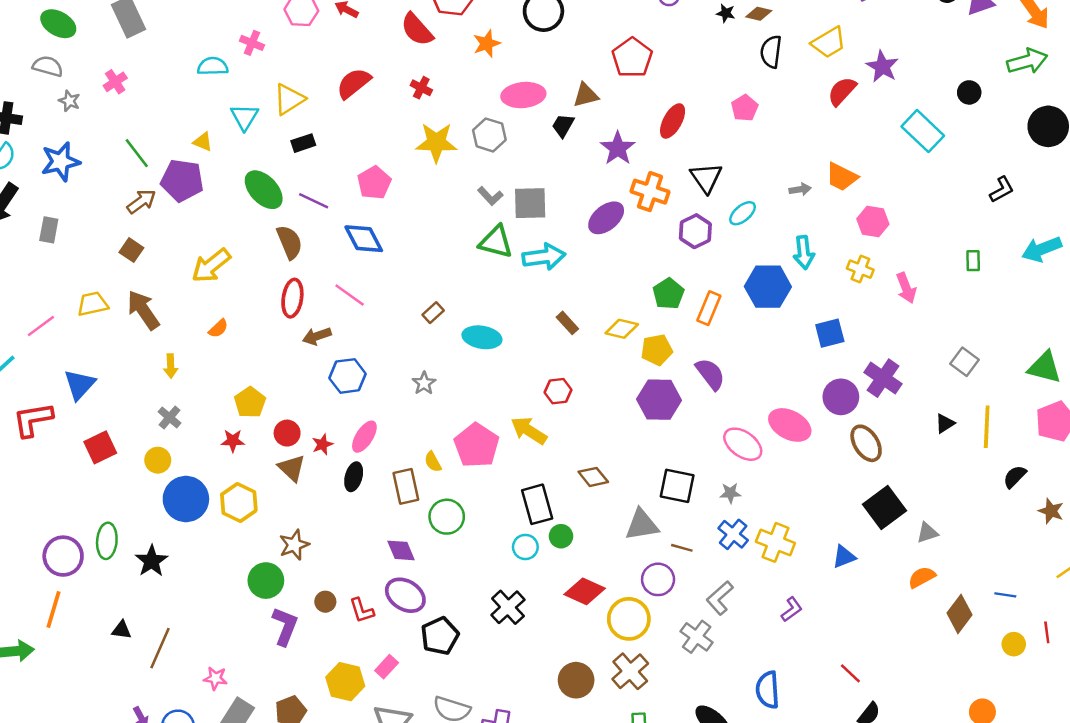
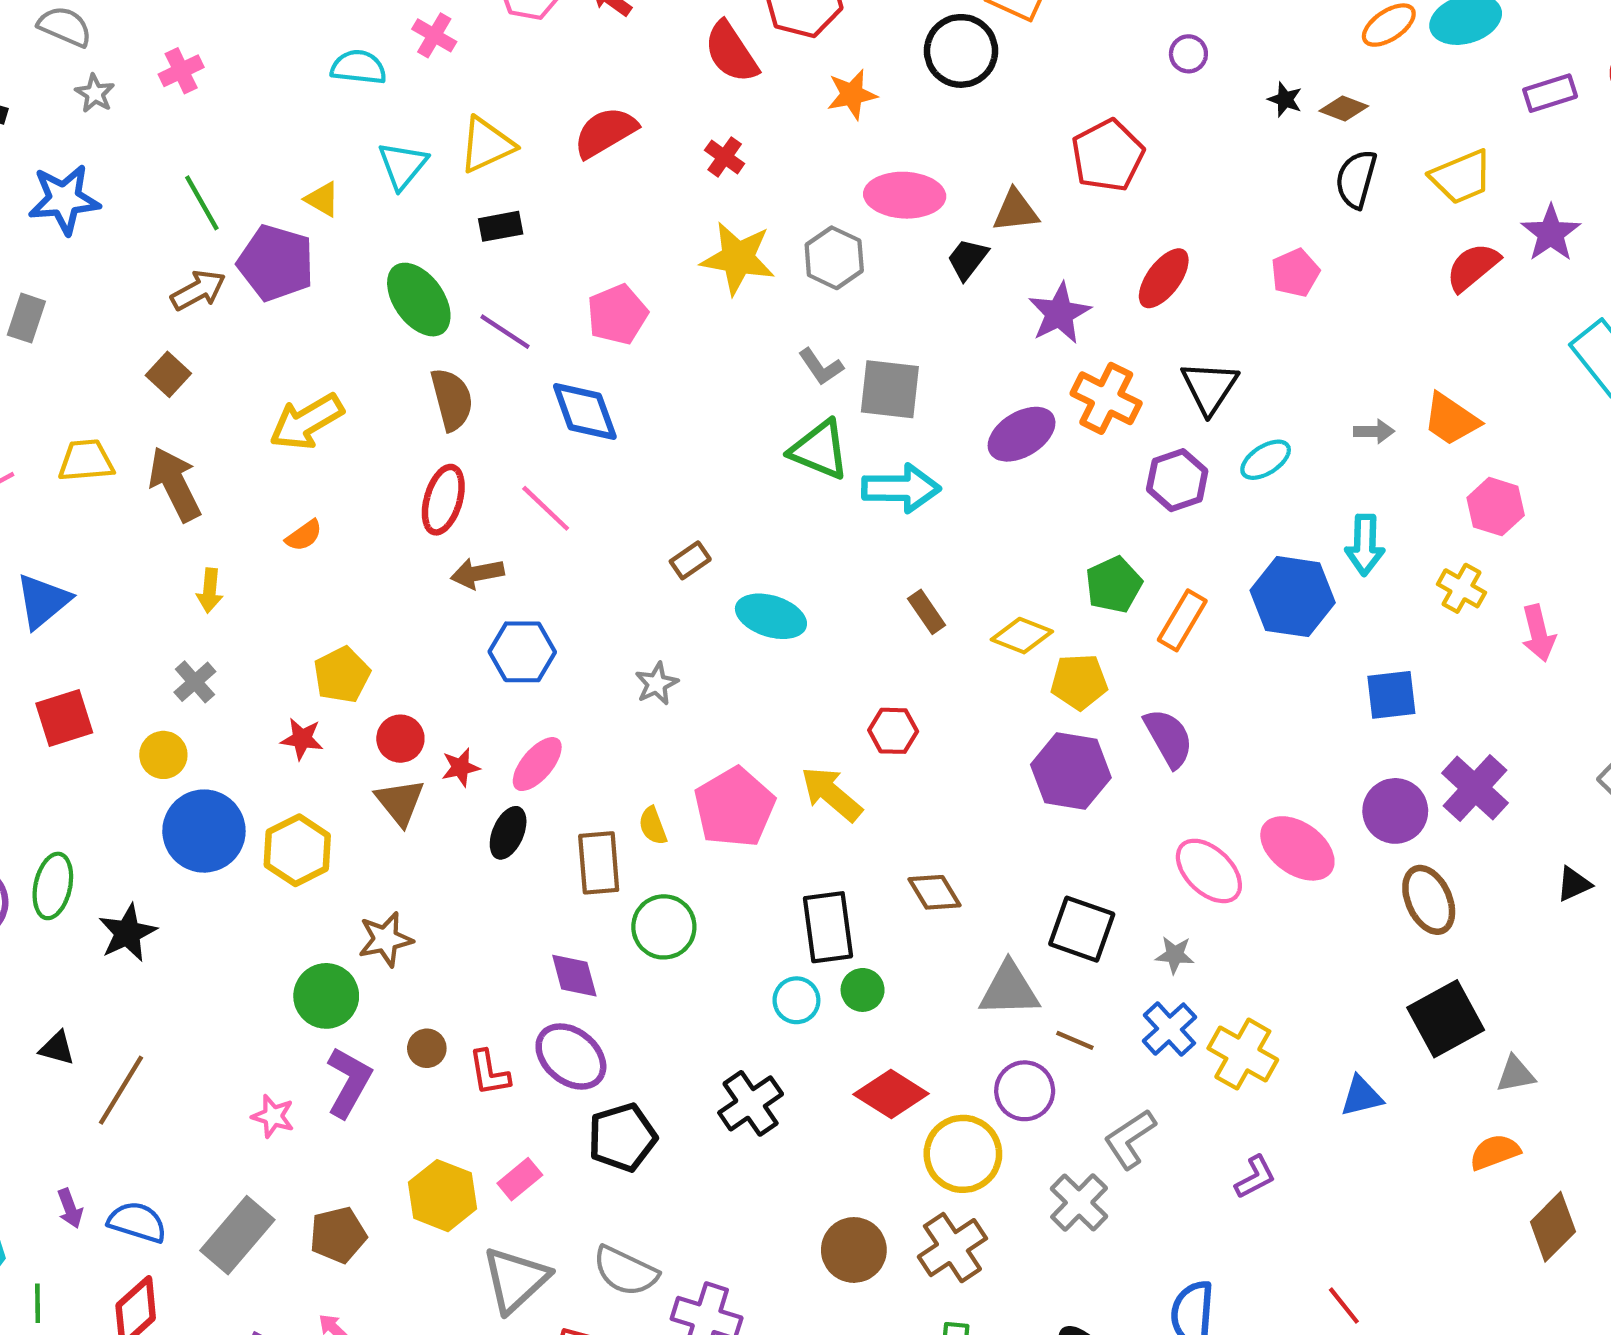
pink star: (215, 678) -> (273, 1116), moved

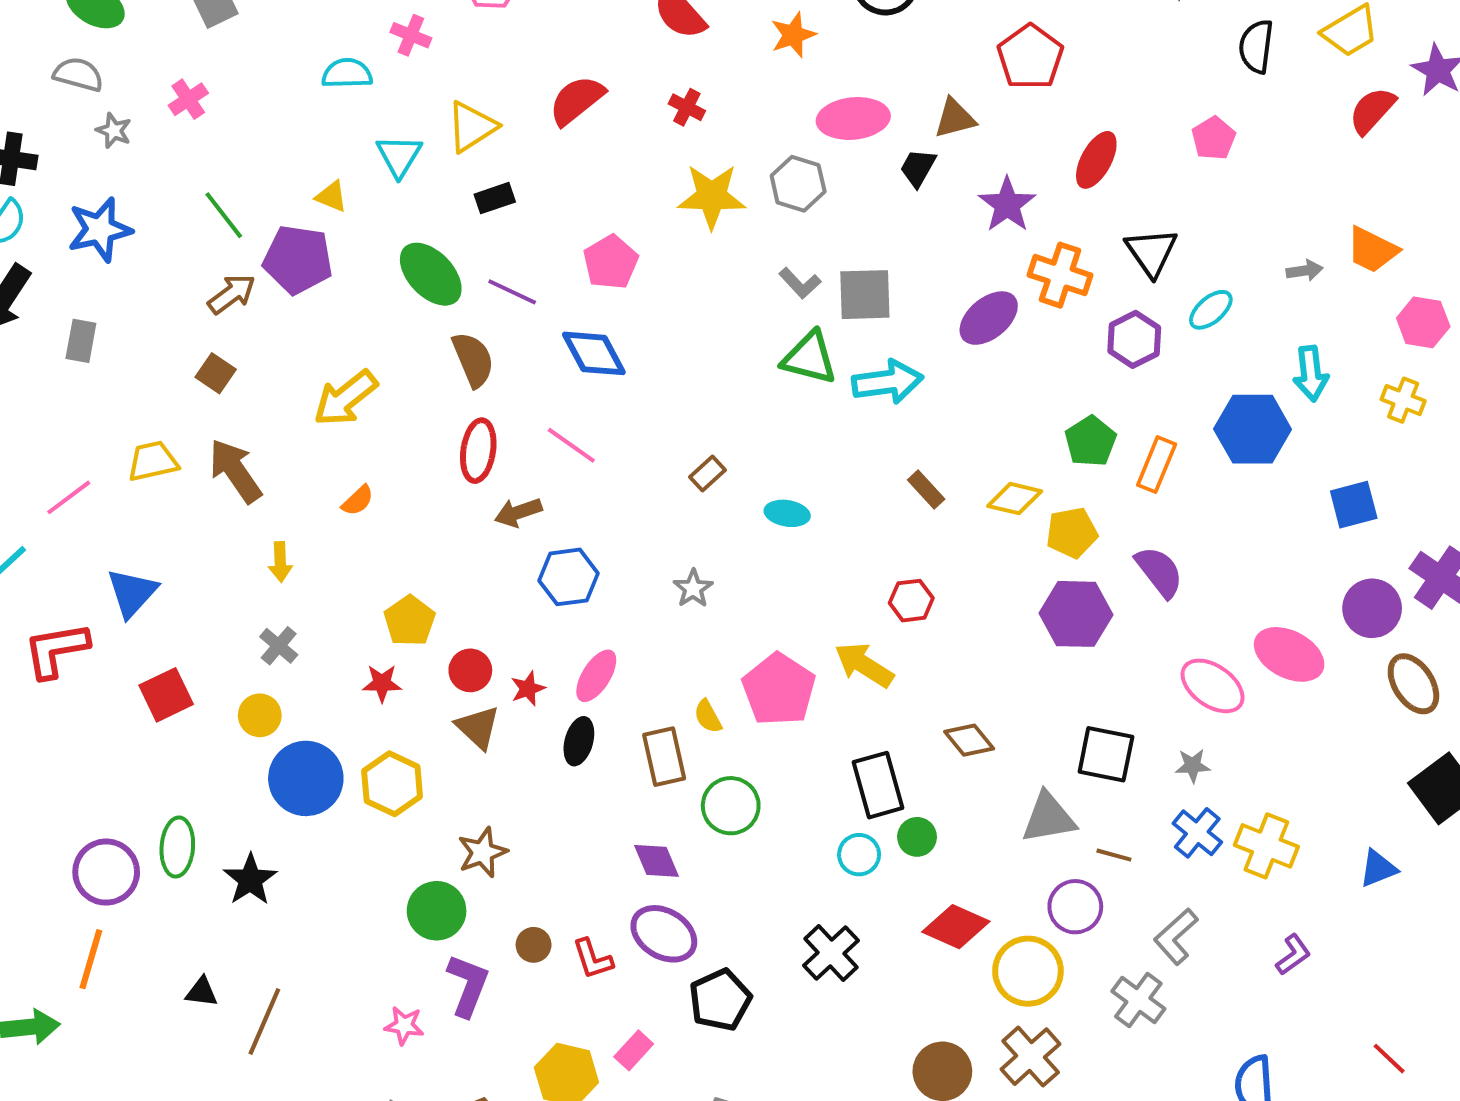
cyan ellipse: (771, 616) -> (787, 513), size x0.7

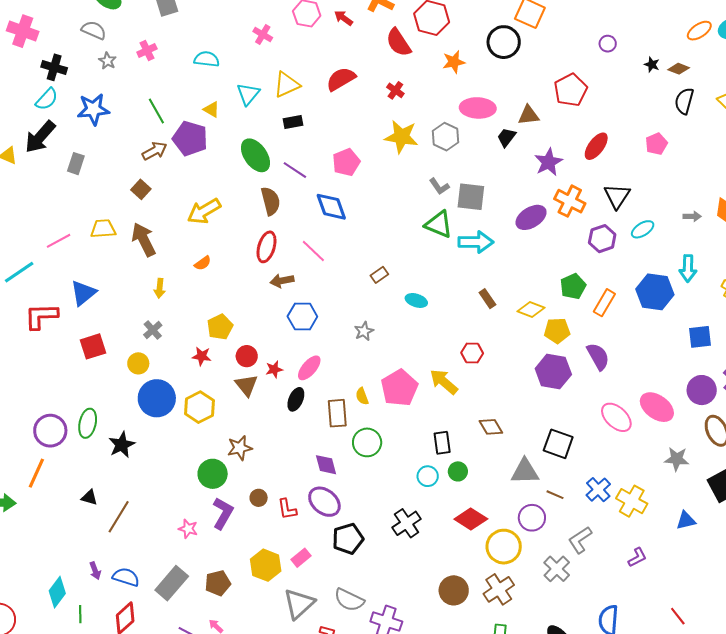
cyan semicircle: (347, 73) -> (207, 59), moved
gray star: (1193, 766) -> (677, 459), moved, size x1.4
black rectangle: (878, 785) -> (442, 443), size x0.7

